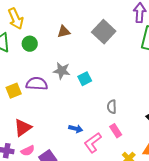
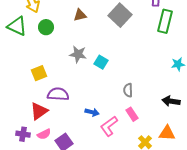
cyan square: (85, 79) -> (101, 62), turned -32
purple semicircle: (37, 84) -> (58, 94), moved
yellow square: (14, 91) -> (39, 73), moved

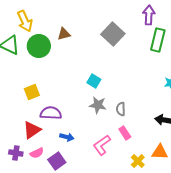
brown triangle: (80, 15) -> (64, 34), moved
green circle: (46, 27) -> (39, 46), size x1.5
gray star: (78, 54) -> (98, 105), moved
blue arrow: (92, 112) -> (67, 137), moved

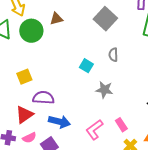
gray star: (98, 105) -> (104, 90), moved
gray semicircle: (121, 109) -> (113, 55), moved
pink rectangle: (125, 133) -> (121, 125), moved
blue arrow: (67, 137) -> (59, 122), size x1.5

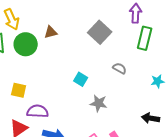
gray semicircle: (113, 55) -> (120, 68), moved, turned 120
yellow square: (24, 77) -> (19, 90), turned 35

